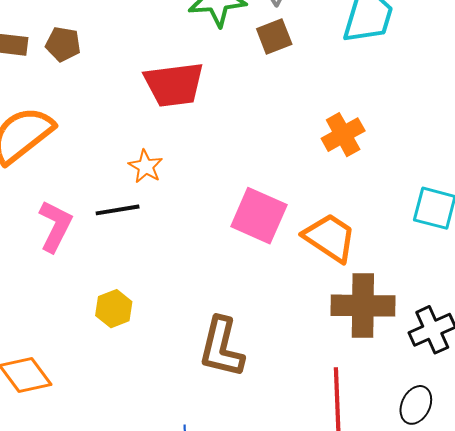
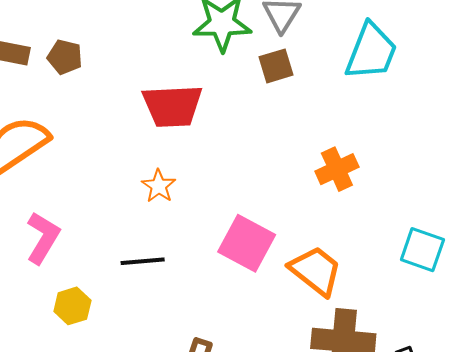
orange star: (146, 166) -> (159, 186), moved
black line: (118, 210) -> (143, 261), moved
yellow hexagon: (114, 309) -> (72, 306), moved

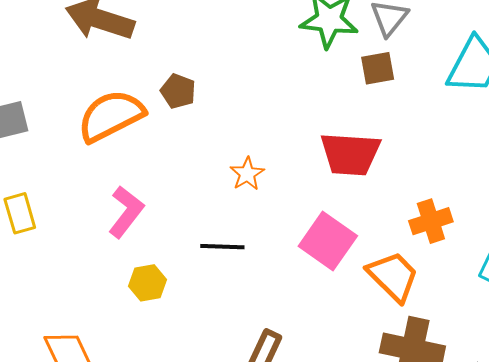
brown pentagon: (65, 57) -> (178, 91), moved
red trapezoid: (172, 106) -> (350, 154), moved
orange cross: (337, 169) -> (431, 221), moved

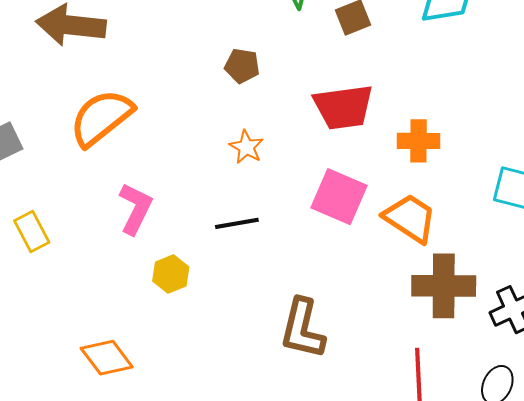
brown pentagon: (178, 91) -> (242, 66), moved
orange cross: (431, 221) -> (418, 141), moved, turned 30

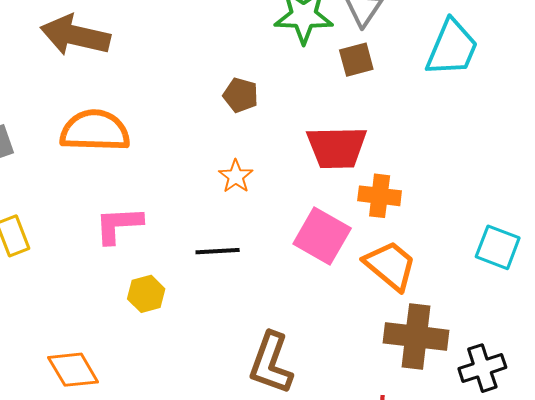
orange semicircle: (101, 118) -> (95, 131), turned 34
orange cross: (418, 141) -> (380, 196), moved
pink L-shape: (135, 209) -> (119, 225), turned -126

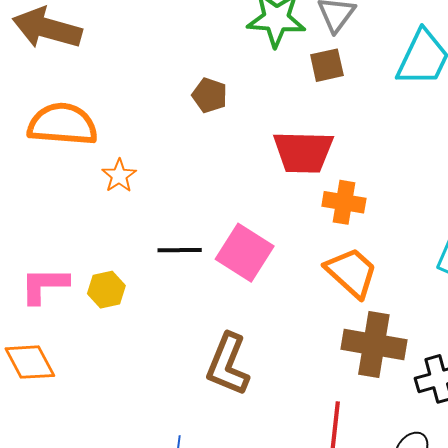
orange star: (236, 176) -> (119, 176), moved
pink L-shape: (119, 225) -> (44, 285), moved
pink square: (322, 236) -> (245, 253), moved

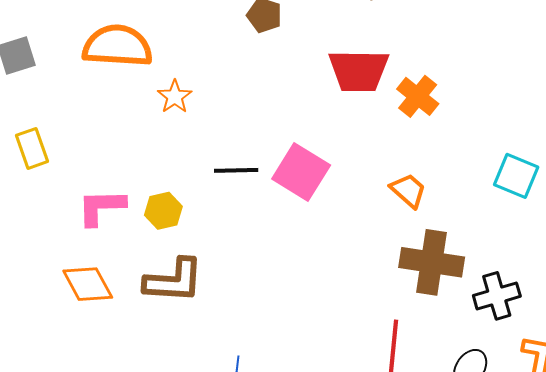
orange cross: (344, 202) -> (418, 96), moved, turned 30
orange trapezoid: (351, 272) -> (408, 190), size x0.7
brown L-shape: (228, 364) -> (174, 281), moved, turned -108

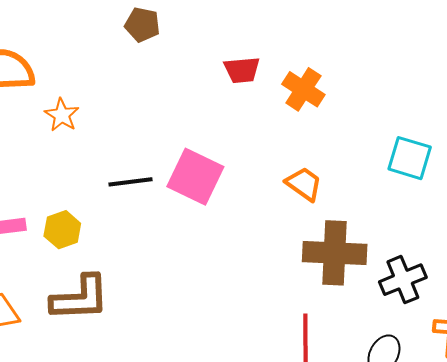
red trapezoid: (359, 71) -> (242, 70), size x0.6

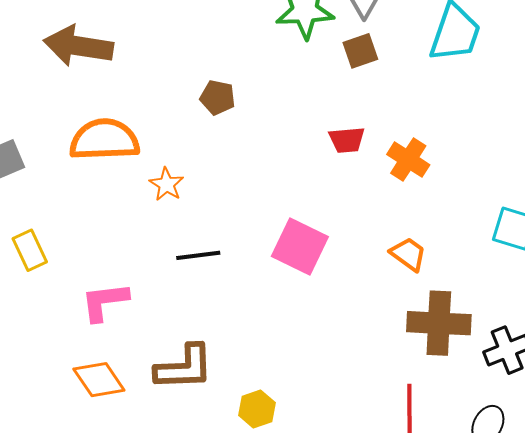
brown pentagon: (142, 25) -> (218, 97), moved
black line: (131, 182) -> (198, 255), moved
yellow hexagon: (62, 230) -> (257, 409), moved

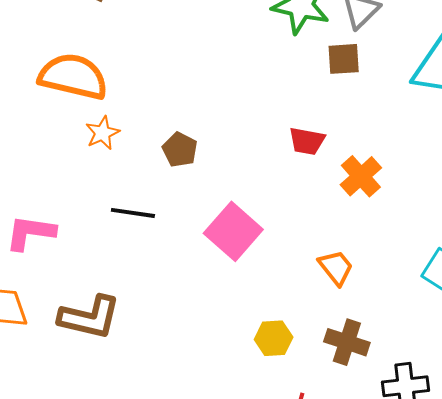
brown pentagon: (218, 97) -> (180, 150), moved
orange star: (167, 184) -> (102, 133), moved
brown cross: (439, 323) -> (347, 342), size x0.7
yellow hexagon: (257, 409) -> (274, 338), moved

